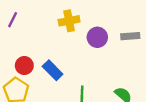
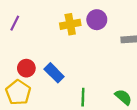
purple circle: (97, 37) -> (97, 20), moved

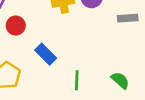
red circle: (26, 68) -> (16, 26), moved

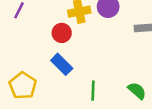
red circle: (16, 26) -> (62, 33), moved

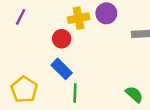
green line: (93, 91) -> (75, 93), moved

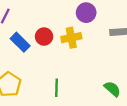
yellow cross: (79, 18) -> (71, 38), moved
blue rectangle: (62, 69) -> (20, 42), moved

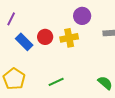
green line: (57, 88) -> (56, 82), turned 63

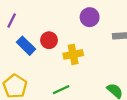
yellow cross: (69, 38) -> (73, 54), moved

